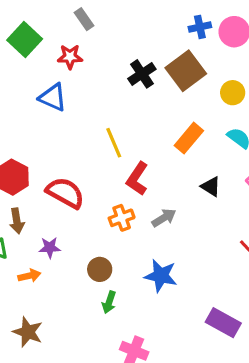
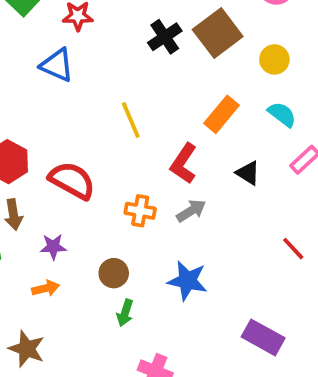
red L-shape: (137, 179) -> (184, 163), moved
orange cross: (122, 218) -> (140, 211), turned 30
orange arrow: (29, 276) -> (46, 288), moved

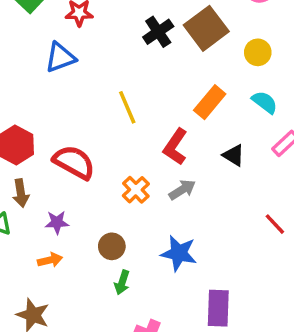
blue triangle: (57, 65) -> (60, 58), turned -44
orange cross: (140, 211) -> (136, 190), turned 36
purple rectangle: (263, 337) -> (218, 308), moved, turned 63

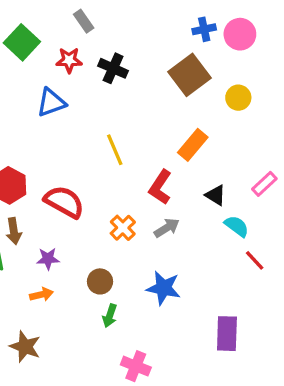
black cross: (158, 32) -> (113, 68), moved, turned -32
cyan semicircle: (265, 102) -> (237, 226), moved
purple rectangle: (218, 308) -> (227, 334), moved

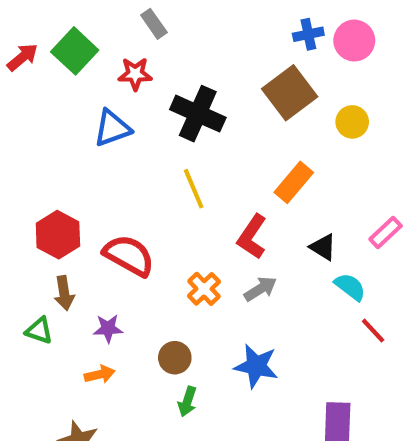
black cross: (113, 68) -> (198, 114), moved, size x1.4

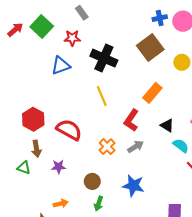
orange arrow: (100, 374) -> (61, 204), moved

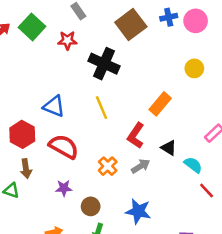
brown square: (150, 48) -> (131, 25), moved
blue triangle: (61, 65) -> (54, 106), moved, turned 42
black triangle: (167, 126) -> (169, 148), moved
purple star: (59, 167) -> (64, 188), moved

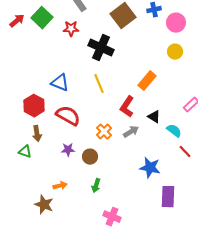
pink circle: (196, 21) -> (176, 23), moved
brown circle: (91, 206) -> (90, 157), moved
blue star: (138, 211) -> (150, 168), moved

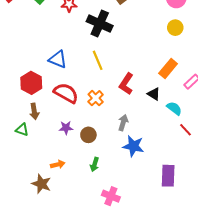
orange rectangle: (147, 81) -> (168, 68), moved
orange cross: (104, 132) -> (96, 98), moved
gray arrow: (131, 132) -> (123, 123), moved, turned -42
blue star: (150, 168) -> (133, 146), moved

